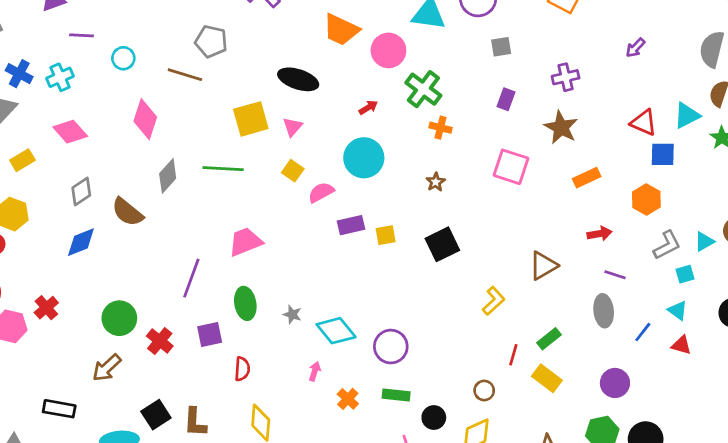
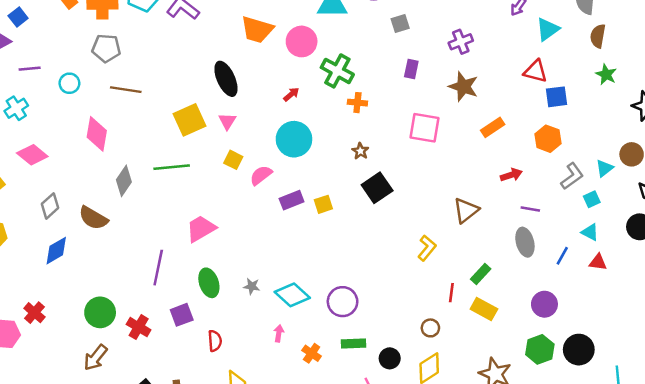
gray pentagon: (211, 41) -> (106, 48), moved
black ellipse: (298, 79) -> (226, 79), turned 56
cyan triangle: (687, 115) -> (548, 29), moved
black square: (442, 244) -> (377, 188), moved

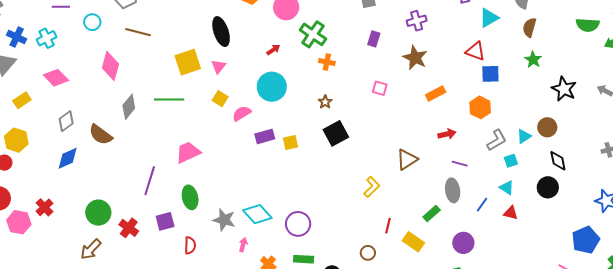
pink square: (425, 128) -> (380, 88), size x0.6
green rectangle: (481, 274) -> (432, 214), moved
gray star: (252, 286) -> (224, 220), moved, size x1.6

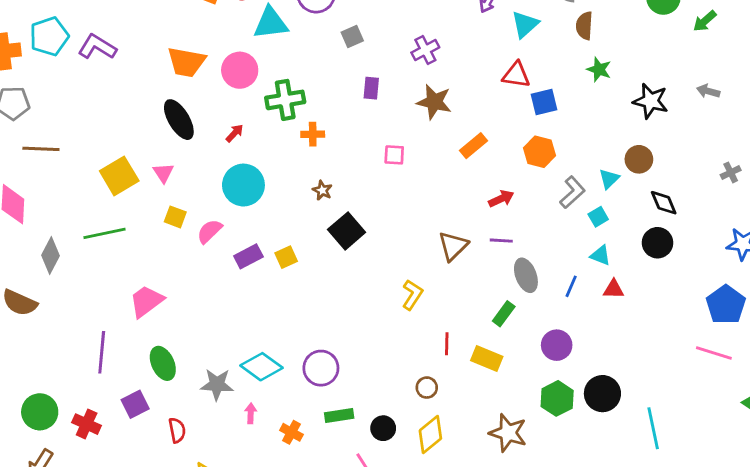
black ellipse: (221, 32) -> (179, 120), moved
green cross: (313, 34) -> (285, 100), turned -32
purple line: (460, 164) -> (501, 241), moved

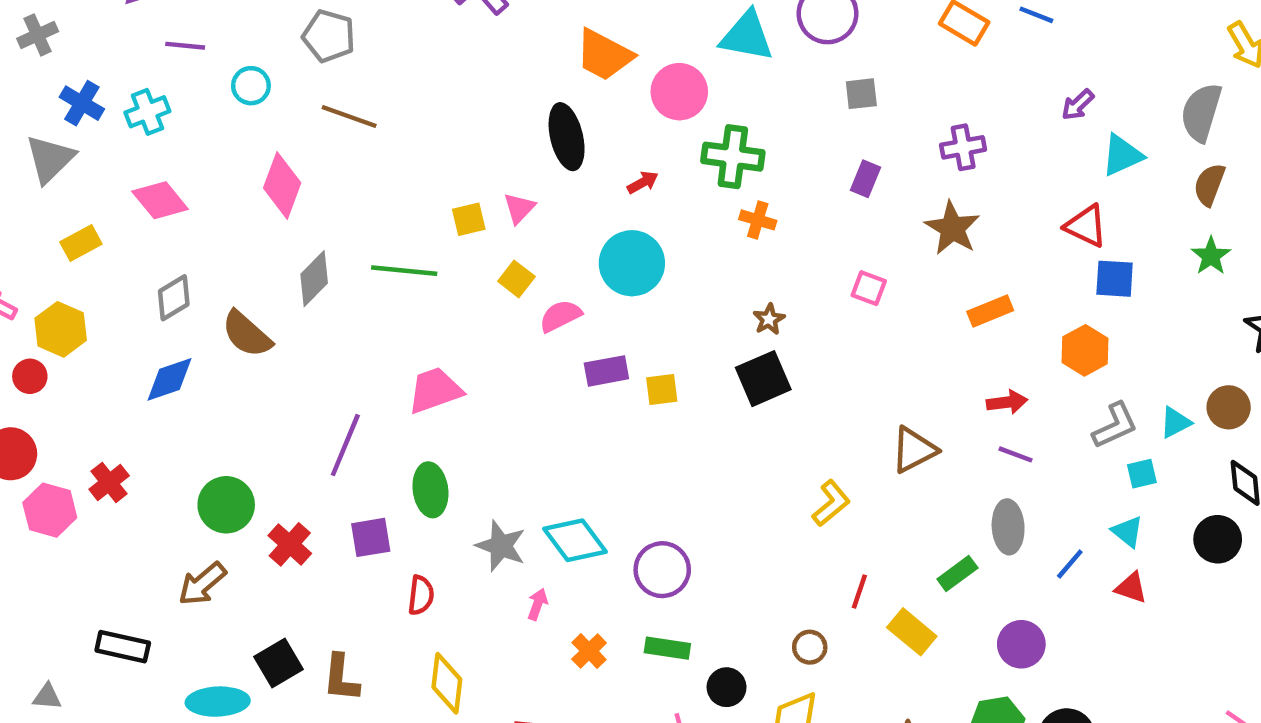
yellow square: (119, 176) -> (469, 219), moved, size x0.6
brown star: (322, 190) -> (769, 319), moved
purple line: (501, 241) -> (1016, 454), moved

